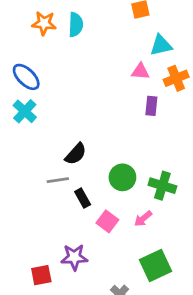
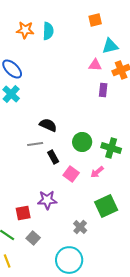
black semicircle: (76, 154) -> (48, 125), turned -108

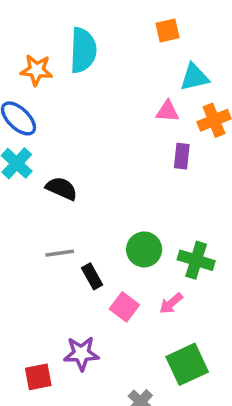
orange star: (25, 30) -> (36, 70), moved
cyan semicircle: (48, 31) -> (83, 50), size x1.4
black semicircle: (48, 125) -> (62, 188), moved

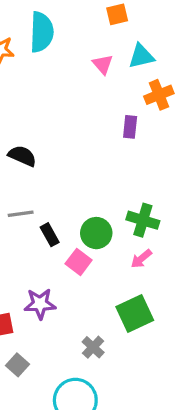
pink triangle: (167, 111) -> (103, 64), moved, turned 45
green circle: (144, 249) -> (96, 233), moved
pink arrow: (171, 303) -> (141, 259), moved

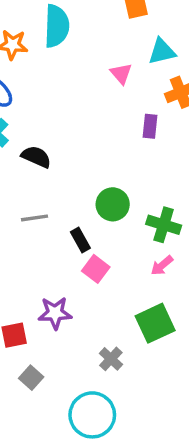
pink triangle: (103, 64) -> (121, 74), moved
green circle: (96, 233) -> (113, 204), moved
black rectangle: (50, 235) -> (80, 240), moved

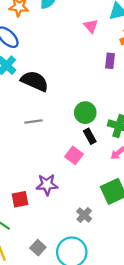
black semicircle: (36, 157) -> (35, 81), size x1.4
black rectangle: (80, 240) -> (90, 136), moved
gray square: (31, 378) -> (38, 248), moved

